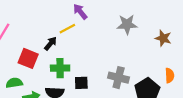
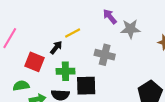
purple arrow: (80, 12) -> (110, 17), moved
gray cross: (119, 78) -> (105, 55), moved
black square: (81, 83) -> (86, 86), size x1.5

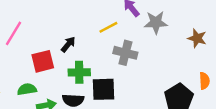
yellow line: (73, 33) -> (108, 27), moved
red square: (35, 62) -> (43, 61), turned -36

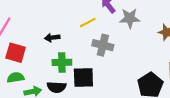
black arrow: (68, 44) -> (52, 38), turned -136
red square: (43, 61) -> (16, 53), moved, turned 30

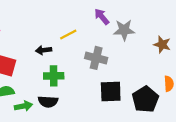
yellow line: (88, 23) -> (68, 34), moved
black square: (83, 77) -> (111, 92), moved

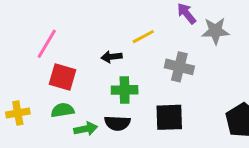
black square: (111, 92) -> (169, 117), moved

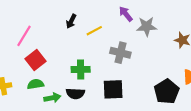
black arrow: (112, 57) -> (71, 21), moved, turned -56
red square: (63, 77) -> (36, 60), turned 36

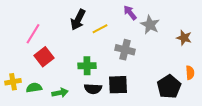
black arrow: (71, 21) -> (78, 20), size x1.5
gray star: (147, 26) -> (150, 25), turned 30
green semicircle: (36, 84) -> (34, 88), moved
black semicircle: (75, 94) -> (93, 89), moved

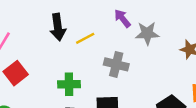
black arrow: (78, 20) -> (58, 27), turned -35
gray star: (150, 25) -> (147, 33), turned -30

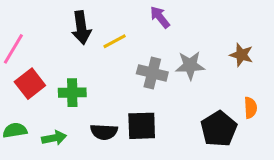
gray star: (147, 33) -> (190, 65), moved
green cross: (69, 84) -> (72, 93), moved

